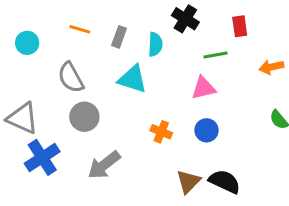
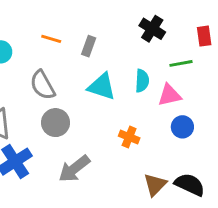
cyan semicircle: (155, 44) -> (142, 81), moved
blue circle: (206, 130) -> (182, 127), moved

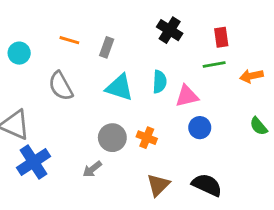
green line: (181, 63) -> (214, 65), moved
gray circle: (56, 123) -> (112, 138), moved
gray arrow: (74, 169) -> (92, 169), size x0.6
brown triangle: (155, 185) -> (158, 185), moved

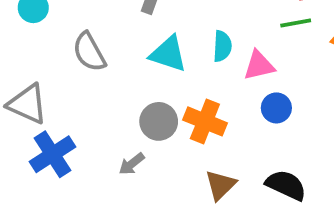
orange cross: (147, 138) -> (205, 121), size x1.5

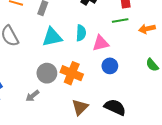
cyan triangle: (168, 54) -> (52, 37), turned -30

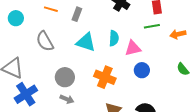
cyan triangle: (52, 37) -> (86, 42), turned 30
gray circle: (47, 73) -> (65, 77), moved
gray arrow: (32, 96) -> (67, 99), turned -120

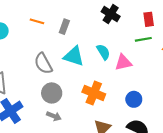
cyan semicircle: (114, 38) -> (103, 52), turned -35
gray semicircle: (45, 41) -> (43, 64), moved
blue circle: (142, 70) -> (134, 99), moved

